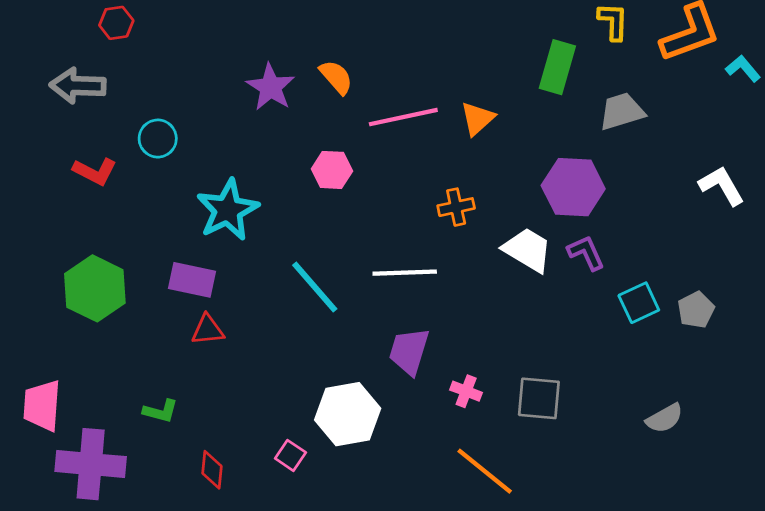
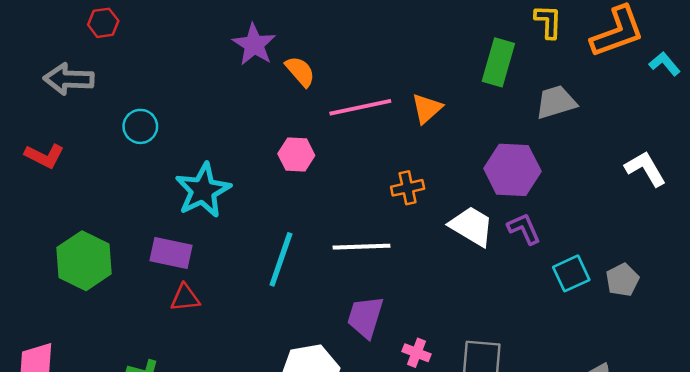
purple star: (270, 87) -> (254, 45), moved
red L-shape: (95, 171) -> (44, 156), moved
cyan line: (315, 287) -> (281, 259), turned 60

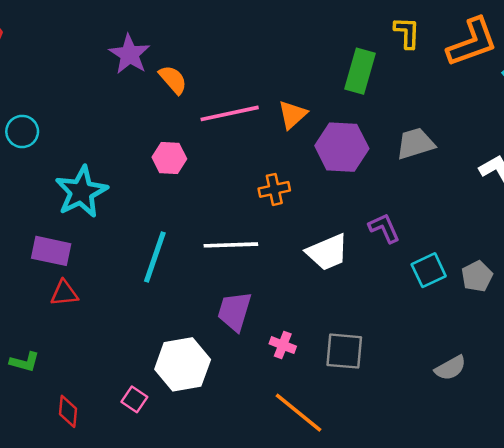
gray trapezoid: (556, 102) -> (415, 144), moved
purple hexagon: (512, 170) -> (342, 147), moved
white trapezoid: (472, 226) -> (327, 252), moved, turned 126

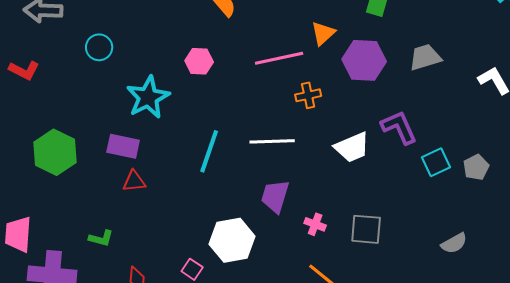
pink line: (230, 113) -> (279, 58), moved
pink hexagon: (169, 158) -> (199, 61), moved
purple L-shape: (384, 228) -> (399, 127), size x1.4

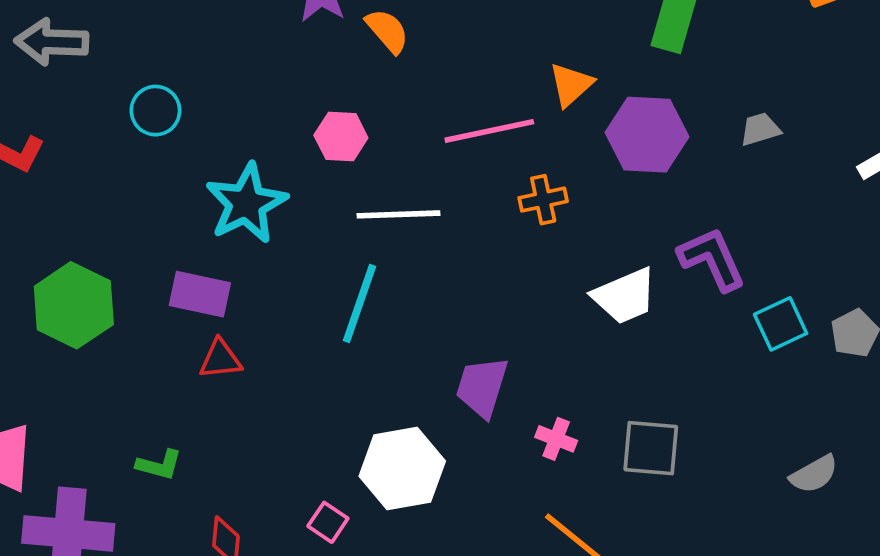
gray trapezoid: (425, 57) -> (760, 129), size x0.7
white line: (272, 141) -> (398, 214), moved

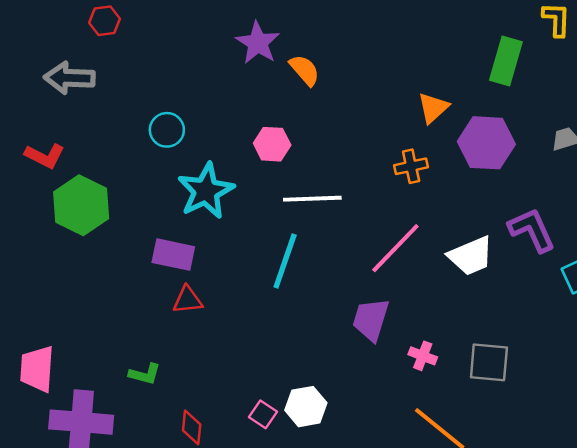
cyan circle: (155, 111) -> (167, 130), moved
pink line: (489, 131) -> (395, 248), moved, turned -34
orange cross: (543, 200) -> (411, 166), moved
green hexagon: (74, 305) -> (81, 205), moved
white hexagon: (402, 469) -> (306, 407), moved, size x0.7

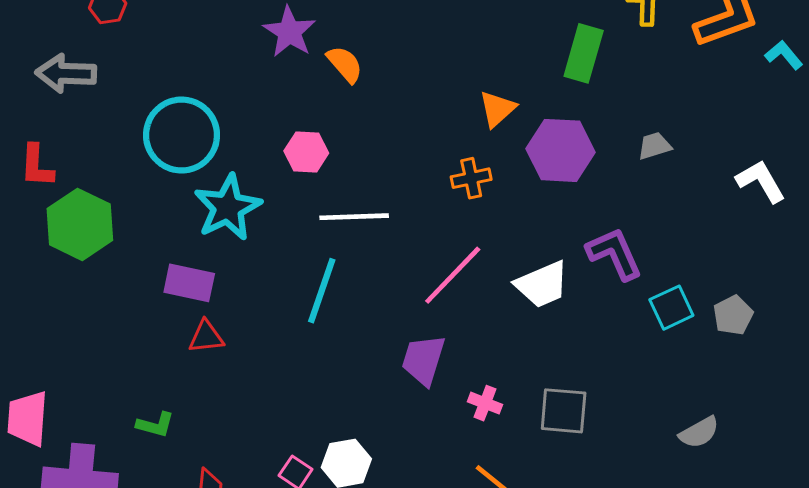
cyan circle: (167, 130) -> (182, 135), size x1.8
red L-shape: (45, 156) -> (37, 166), turned 66

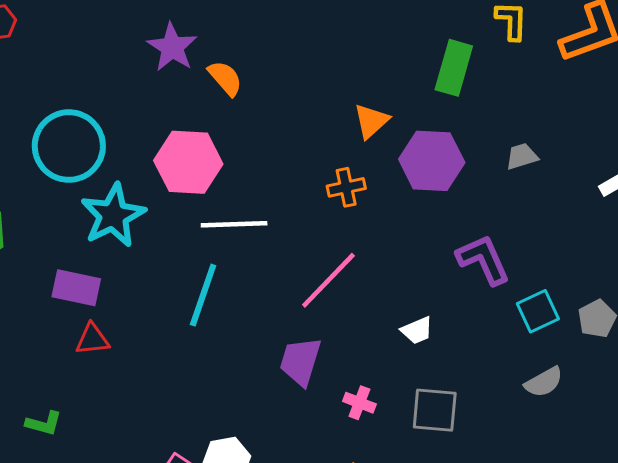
pink hexagon: (306, 152) -> (188, 162), size x1.6
white trapezoid: (542, 284) -> (417, 330), moved, size x0.6
gray semicircle: (699, 432) -> (544, 382), moved

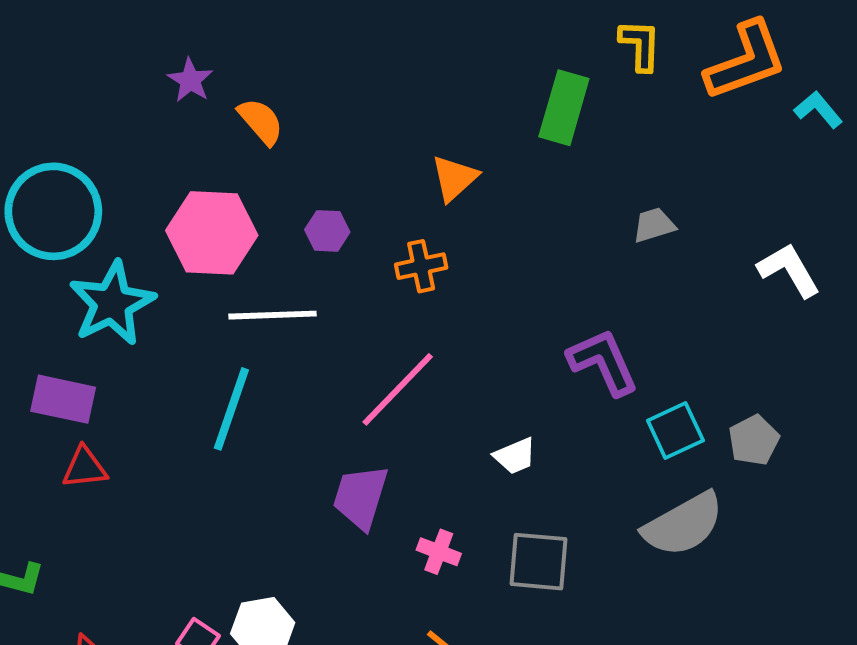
purple star: (172, 47) -> (190, 80), size x0.7
purple hexagon: (432, 161) -> (327, 231), moved, size x0.5
gray semicircle: (544, 382) -> (683, 524), size x1.6

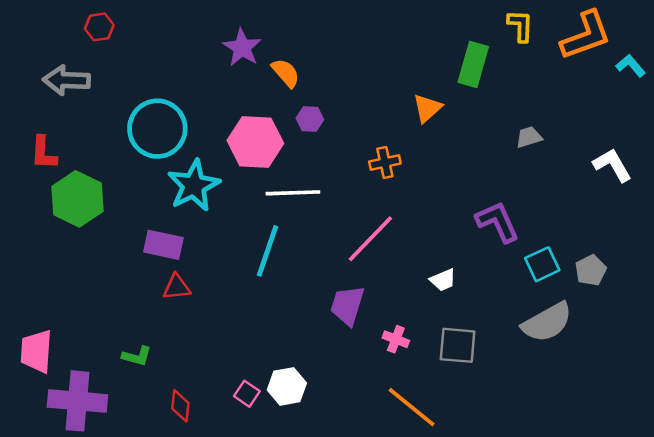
purple star: (190, 80) -> (242, 48), size x1.4
orange triangle: (454, 178) -> (427, 108), moved
purple hexagon: (327, 231) -> (310, 119), moved

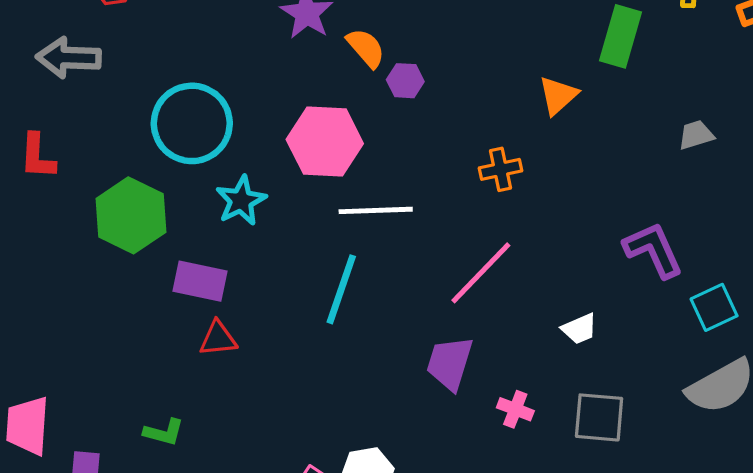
purple hexagon: (310, 119) -> (405, 81), moved
cyan star: (194, 186) -> (241, 201), size x0.7
green hexagon: (77, 199) -> (131, 215), moved

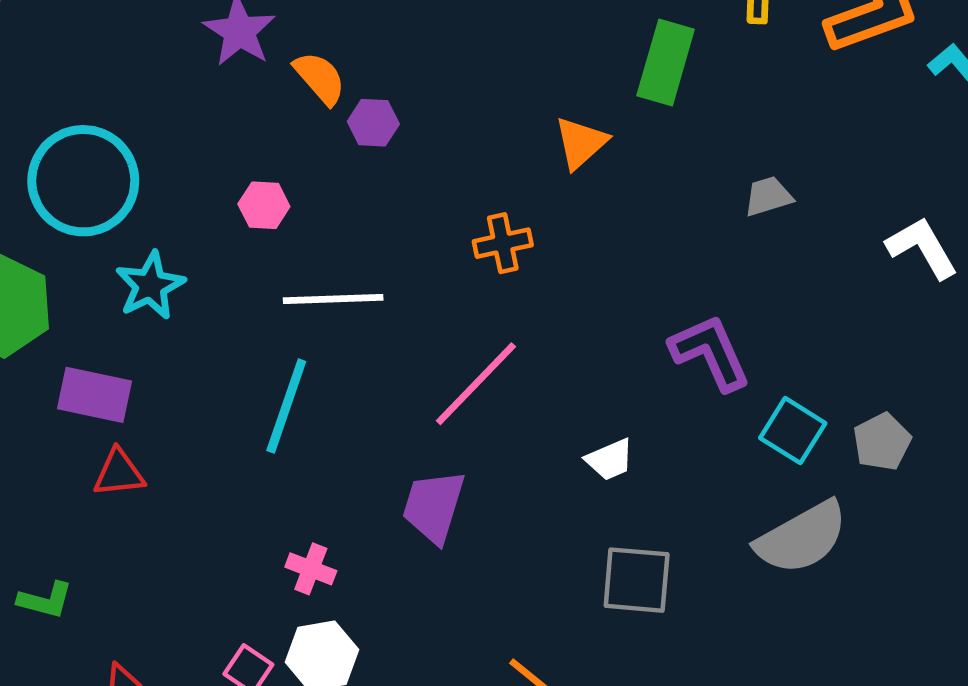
pink hexagon: (325, 141) -> (264, 205), size x0.5
cyan square: (714, 307) -> (793, 431), turned -33
pink cross: (515, 409) -> (311, 569), moved

